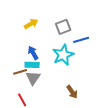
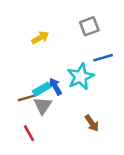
gray square: (63, 27) -> (89, 26), moved
blue arrow: (33, 53) -> (55, 87), moved
cyan rectangle: (32, 65) -> (42, 89), turned -32

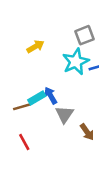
cyan star: (81, 77) -> (76, 62), moved
gray triangle: (43, 106) -> (64, 114), moved

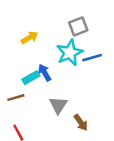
blue arrow: (51, 96) -> (45, 73), moved
cyan rectangle: (37, 98) -> (31, 78), moved

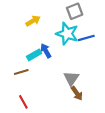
cyan star: (70, 53) -> (67, 34), turned -30
gray triangle: (58, 105) -> (71, 78), moved

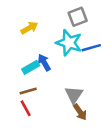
brown line: (21, 72) -> (28, 91), moved
red line: (23, 102) -> (26, 108), moved

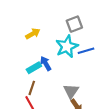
cyan star: (69, 43) -> (67, 46), turned 30
brown line: (28, 91) -> (32, 88), turned -56

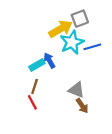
yellow arrow: (33, 34) -> (61, 29), moved, size x1.5
gray triangle: (71, 91) -> (76, 90), turned -42

